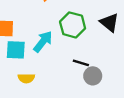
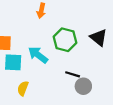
cyan arrow: (43, 42) -> (38, 55), turned -90
yellow semicircle: (26, 78) -> (23, 88), turned 112

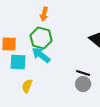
green hexagon: (65, 40) -> (41, 38), moved
black line: (73, 74) -> (83, 73), moved

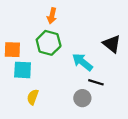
cyan arrow: (41, 55) -> (82, 62), moved
gray circle: (83, 84) -> (82, 98), moved

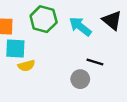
cyan arrow: (82, 62) -> (80, 26), moved
yellow semicircle: (33, 97) -> (26, 66), moved, turned -126

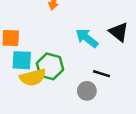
green hexagon: (44, 19) -> (50, 66), moved
yellow semicircle: (26, 66) -> (33, 77), size x1.5

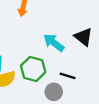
green hexagon: (50, 66) -> (33, 69), moved

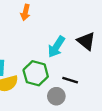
cyan arrow: (54, 43) -> (56, 47), turned -95

